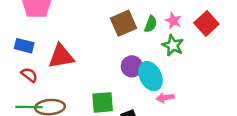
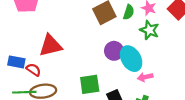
blue rectangle: (24, 46) -> (16, 62), moved
red semicircle: (29, 75) -> (34, 70), moved

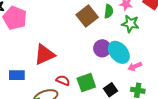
red semicircle: (34, 70) -> (63, 80), moved

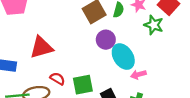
green star: (130, 24) -> (154, 25), moved
purple circle: (102, 48) -> (106, 40), moved

